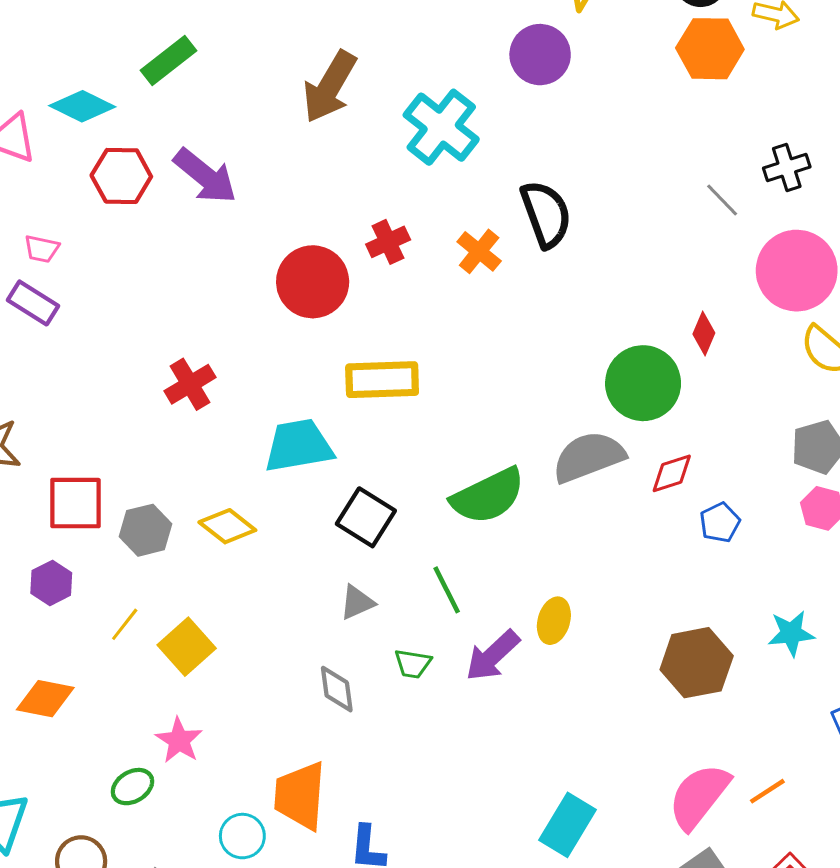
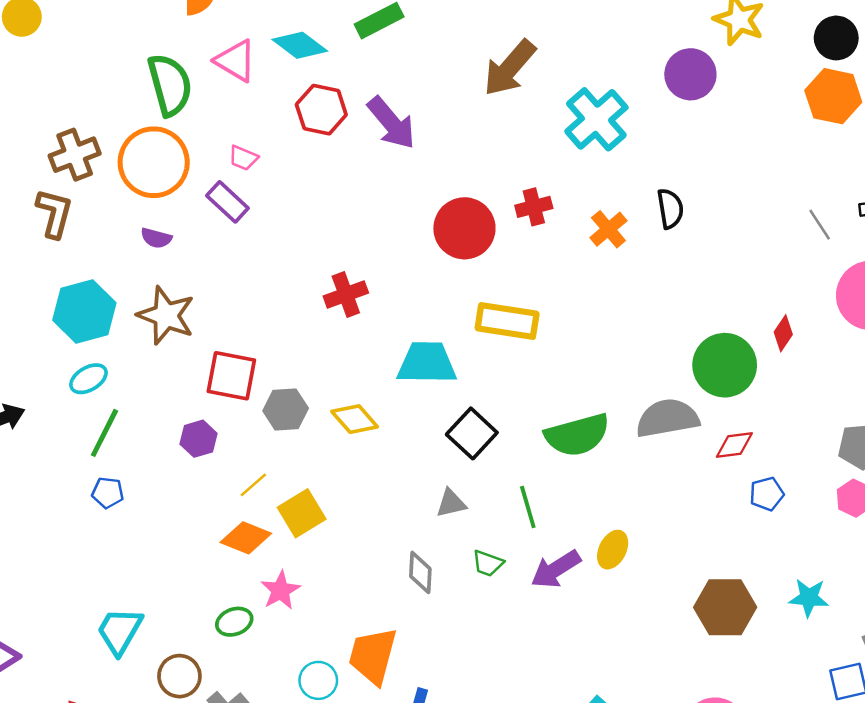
black semicircle: (546, 214) -> (670, 209), size x0.7
orange diamond: (45, 699) -> (246, 538), moved

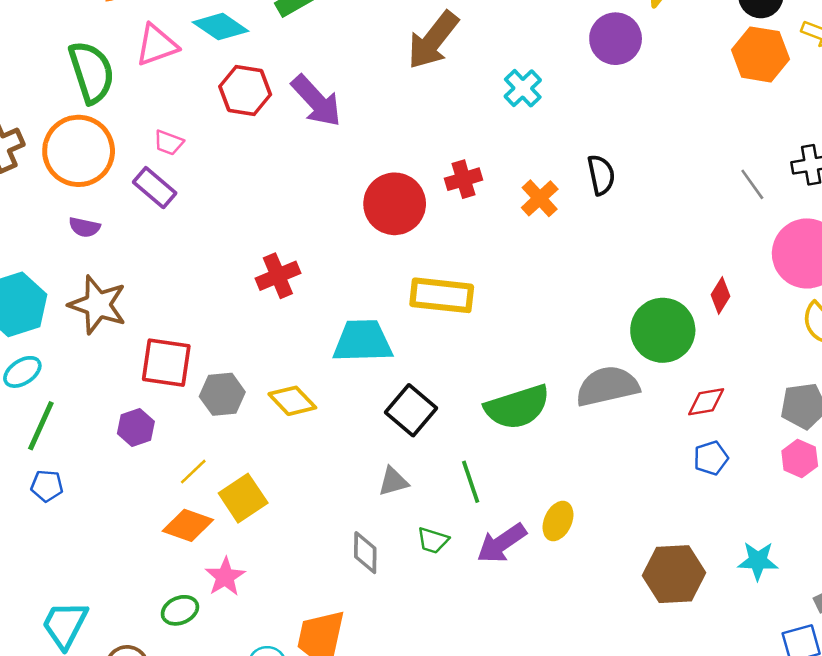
pink triangle: (236, 61) -> (157, 45), turned -48
cyan cross: (596, 119) -> (523, 88), size x0.6
red diamond: (734, 445) -> (706, 402), moved

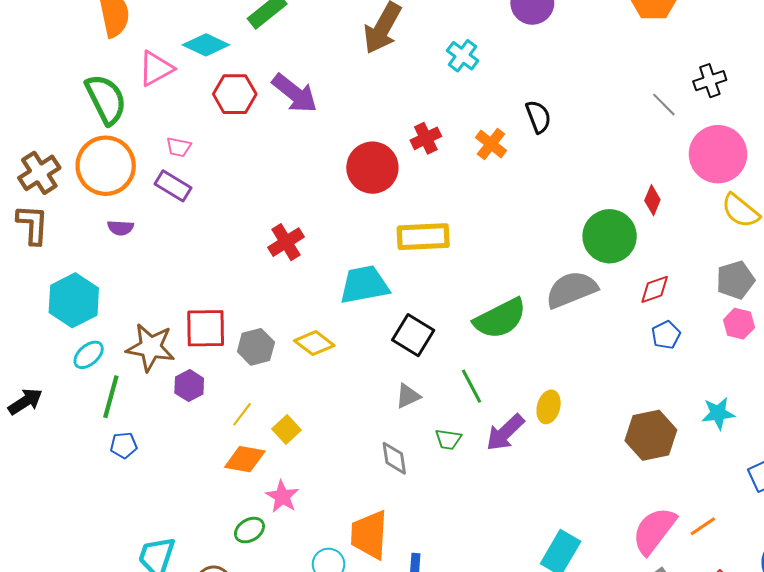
brown star: (98, 305) -> (151, 347), moved
yellow square: (243, 498) -> (287, 430), size x0.7

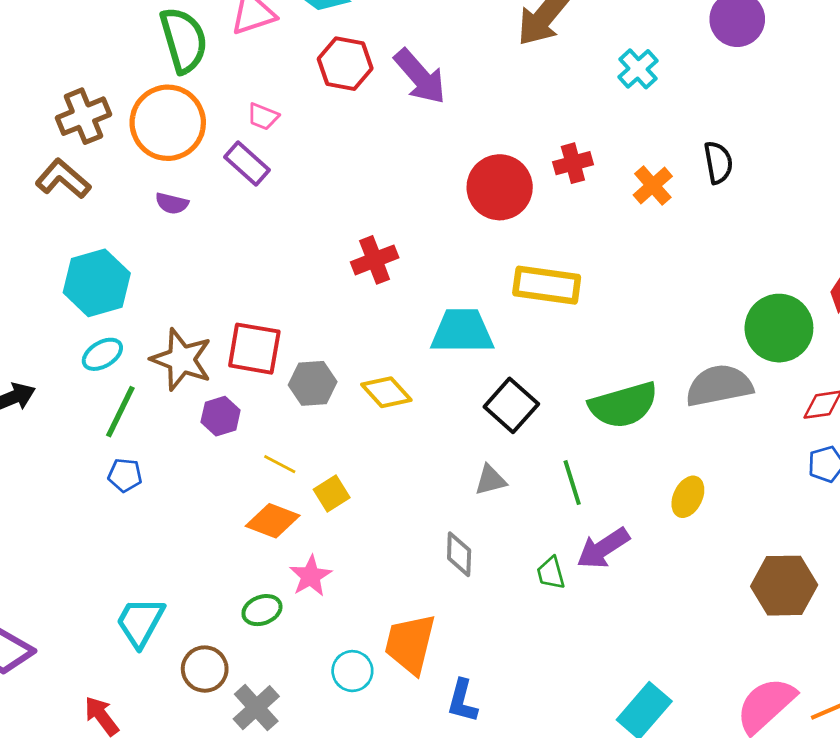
brown L-shape: (33, 224) -> (63, 179), turned -63
yellow ellipse: (549, 407) -> (688, 497), moved
yellow line: (242, 414) -> (280, 464), turned 70
green trapezoid: (448, 439) -> (551, 573), moved, turned 56

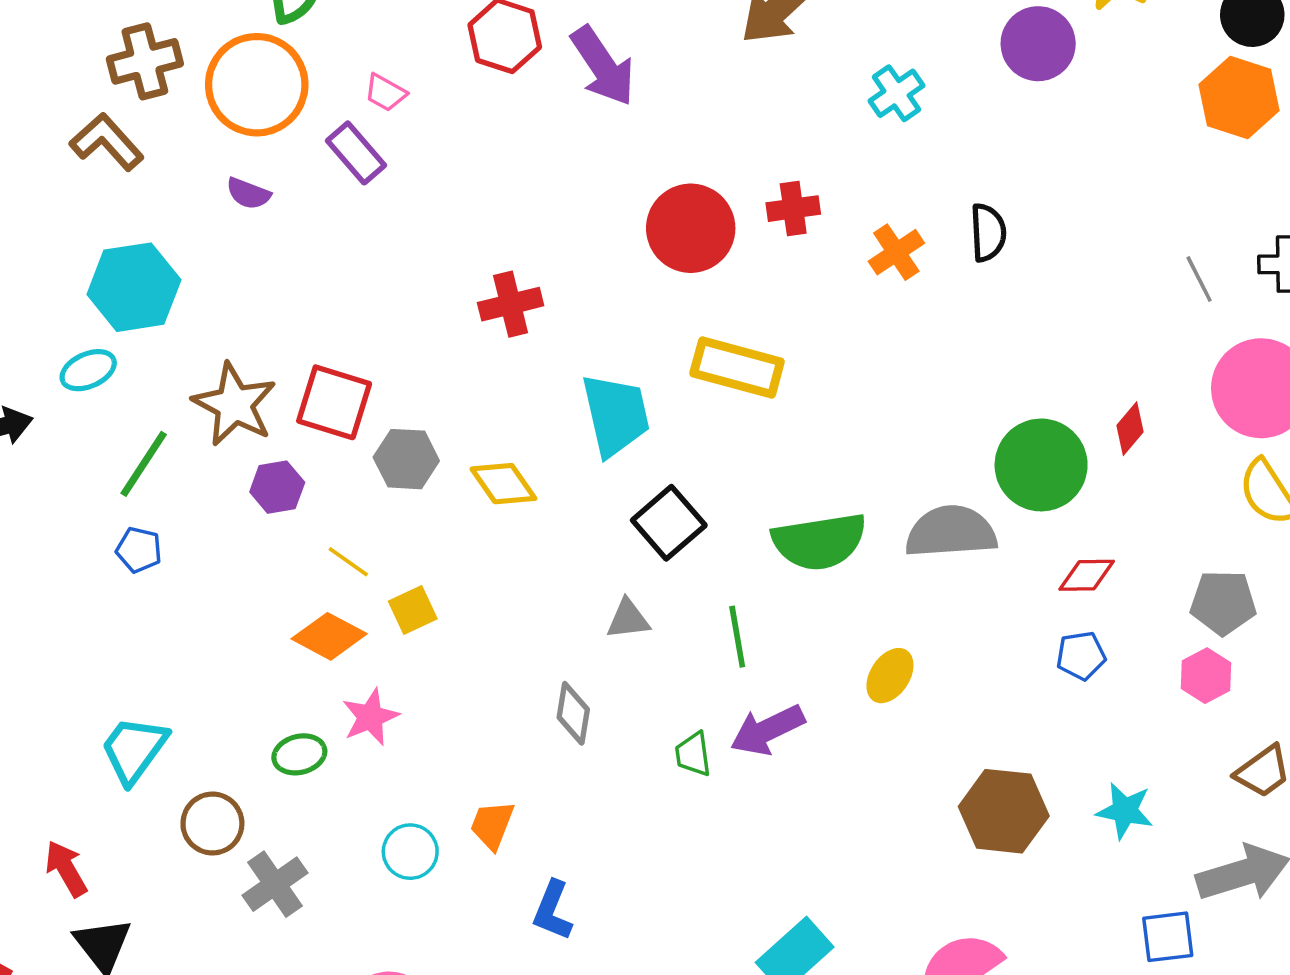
cyan trapezoid: (462, 331) -> (616, 415), turned 70
cyan ellipse: (102, 354) -> (88, 370), moved
orange trapezoid: (410, 644) -> (492, 825), size x0.6

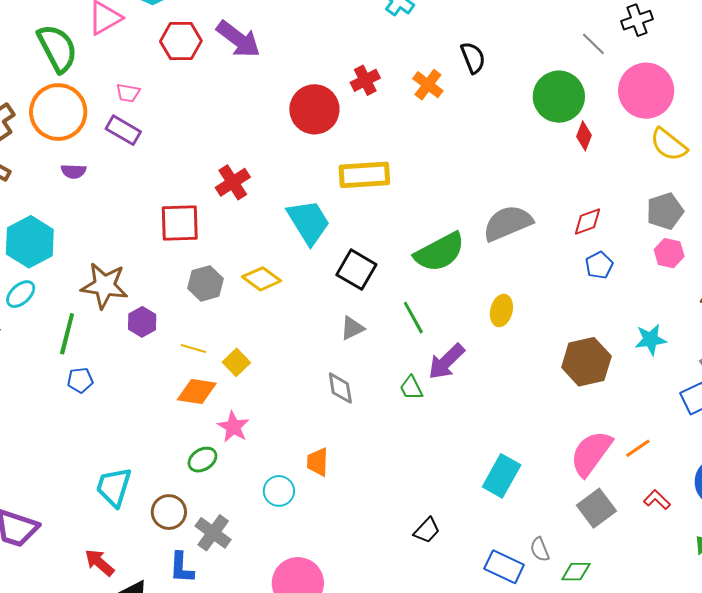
red square: (334, 402) -> (180, 223), moved
green circle: (1041, 465) -> (559, 97), moved
blue L-shape: (553, 911) -> (182, 568), moved

